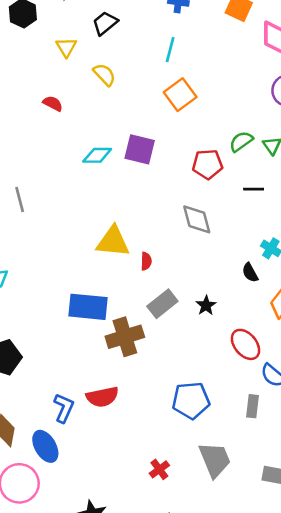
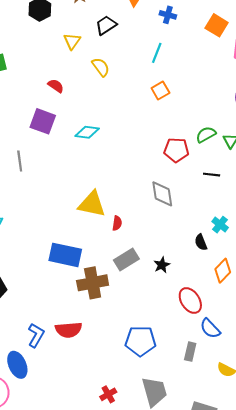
orange square: (180, 95) -> (160, 90), size x0.7
purple square: (140, 149) -> (43, 121), moved

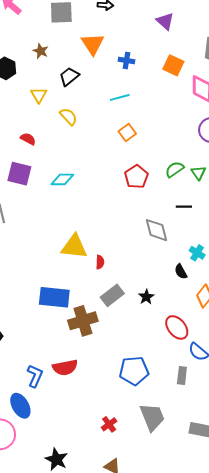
cyan line: (157, 53) -> (120, 97), turned 60
red pentagon: (176, 150) -> (136, 177), moved, turned -30
gray diamond: (162, 194) -> (156, 230), moved

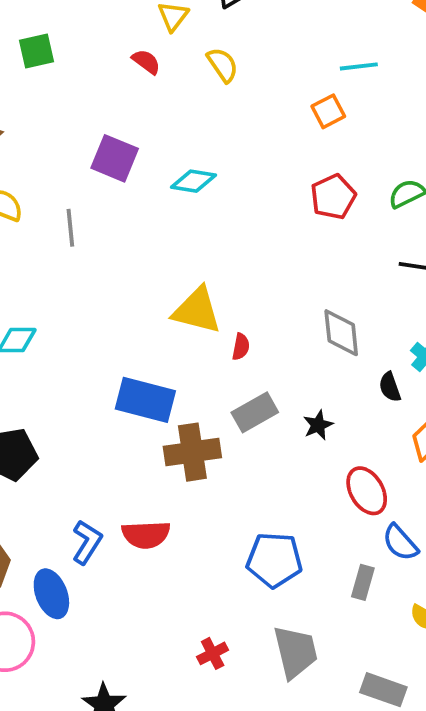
cyan line: (120, 97) -> (359, 66), moved
red semicircle: (28, 139) -> (146, 62), moved
gray diamond: (156, 230) -> (341, 333), moved

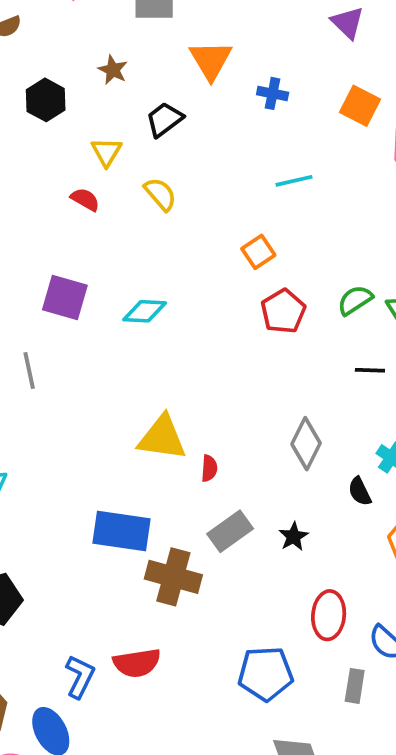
orange square: (328, 111) -> (258, 252), moved
gray diamond: (341, 333) -> (306, 444), turned 39
brown cross: (192, 452) -> (173, 577), turned 30
red ellipse: (367, 491) -> (329, 615), moved, turned 42

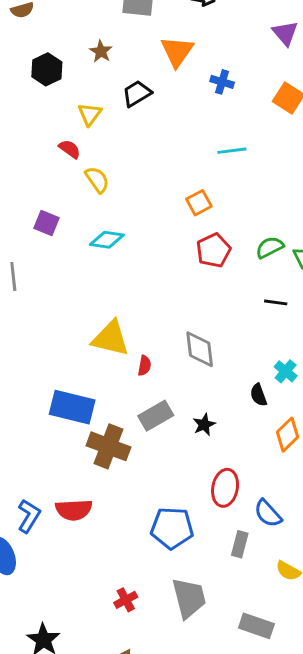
yellow semicircle: (160, 194) -> (97, 180), moved
purple square: (65, 298) -> (46, 223), size x0.7
gray diamond: (306, 444) -> (200, 349), moved, turned -39

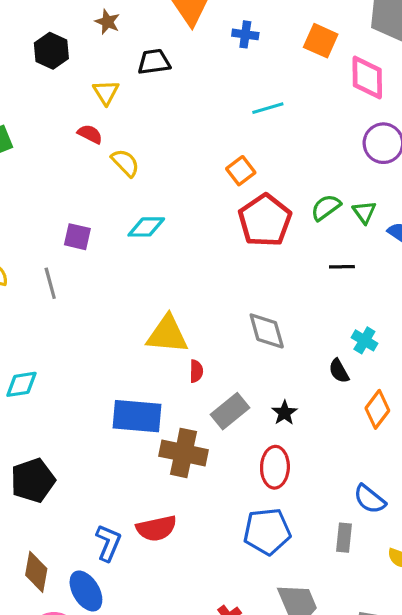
black trapezoid: (137, 94) -> (154, 62), turned 32
purple square: (46, 223) -> (77, 237), moved
red pentagon: (214, 250) -> (265, 220), size x1.4
red semicircle: (144, 366) -> (196, 371), moved
red ellipse: (225, 488) -> (275, 467), moved

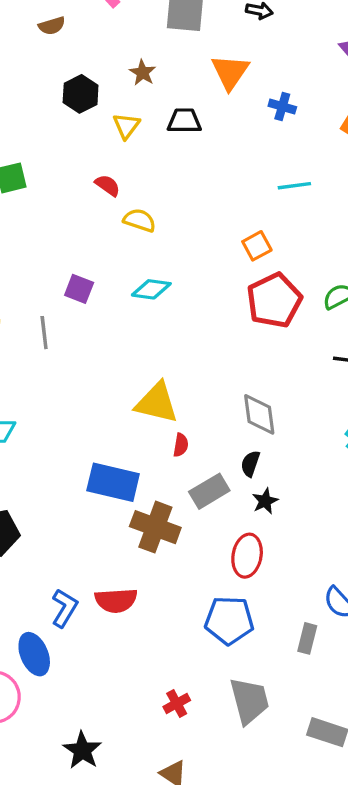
yellow triangle: (106, 92) -> (126, 126), moved
yellow semicircle: (125, 163) -> (140, 220), turned -36
black semicircle: (339, 371) -> (250, 464), moved, turned 40

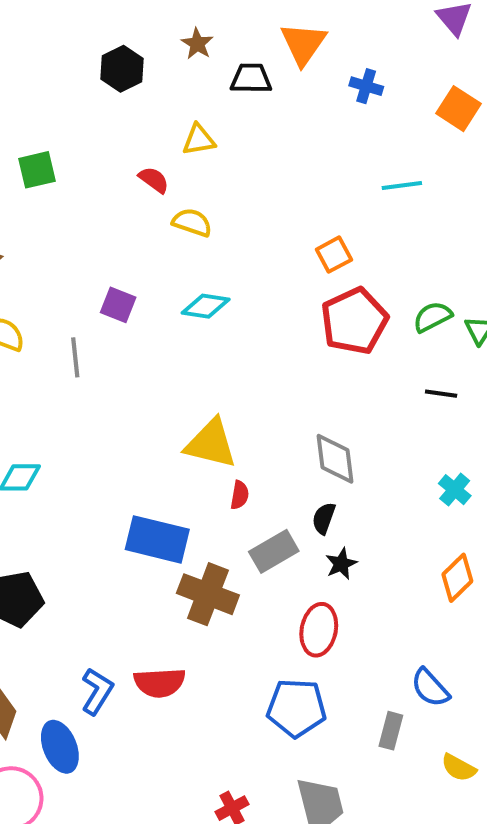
black trapezoid: (184, 121) -> (251, 79), moved
yellow triangle: (126, 126) -> (199, 140), moved, turned 44
cyan line: (294, 186) -> (402, 186), moved

